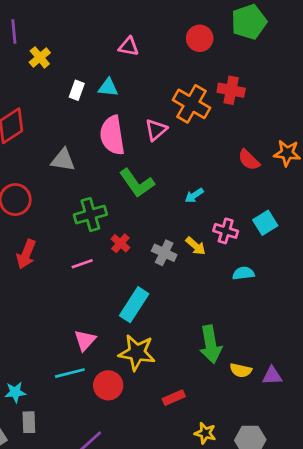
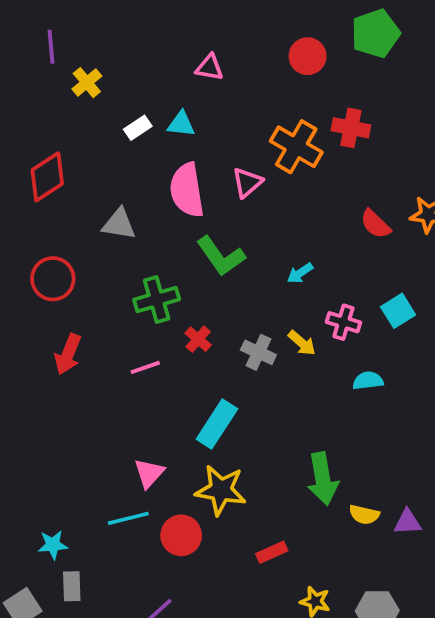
white rectangle: (77, 90) -> (138, 128), turned 36

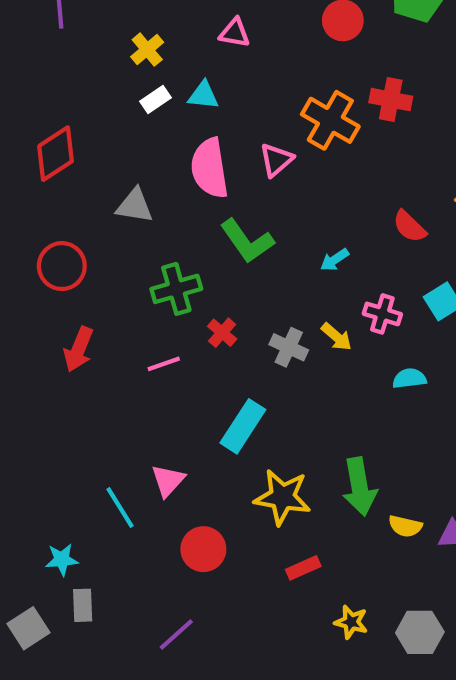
yellow cross: (87, 83) -> (147, 50), moved
red semicircle: (375, 224) -> (409, 226), moved
yellow star: (221, 490) -> (282, 497), moved
cyan line: (128, 518) -> (120, 508), moved, turned 72

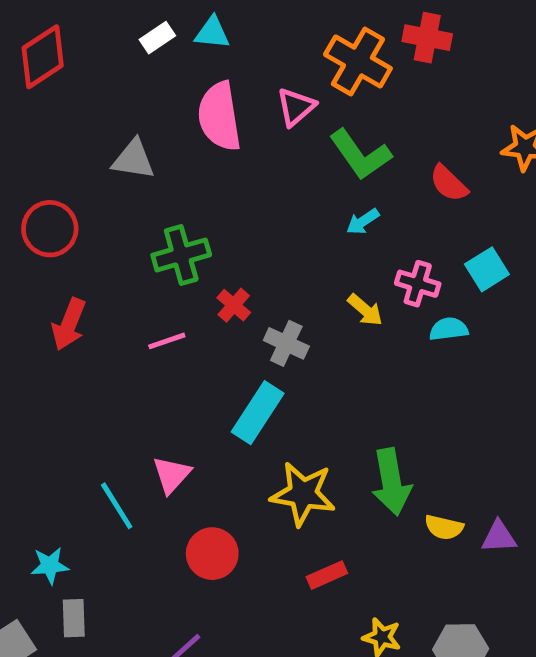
red diamond: (56, 154) -> (43, 57), moved
green L-shape: (247, 241) -> (360, 155), moved
gray cross: (289, 347) -> (286, 343), moved
cyan semicircle: (409, 378) -> (449, 329), moved

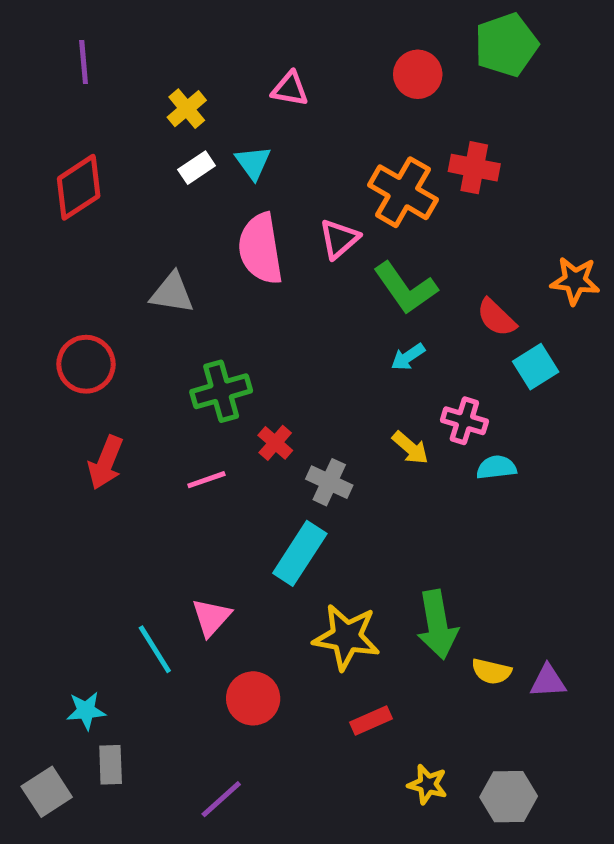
cyan triangle: (212, 33) -> (253, 163), turned 48
cyan square: (487, 269) -> (536, 367), moved

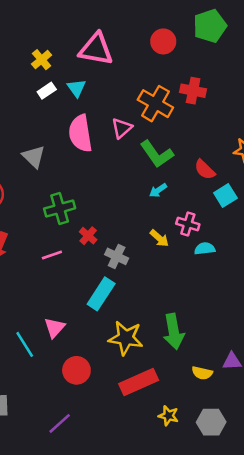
pink triangle: (290, 89) -> (96, 49), size x1.8
gray triangle: (172, 293) -> (34, 157), turned 35
yellow semicircle: (491, 671) -> (202, 373), moved
red rectangle: (371, 721) -> (139, 382), size x1.8

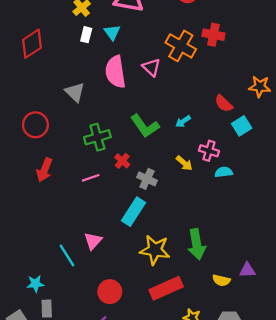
white rectangle: (47, 91) -> (86, 35), turned -42
pink triangle: (122, 128) -> (152, 67), turned -36
green L-shape: (157, 154) -> (145, 126), moved
red circle: (76, 370) -> (110, 292), moved

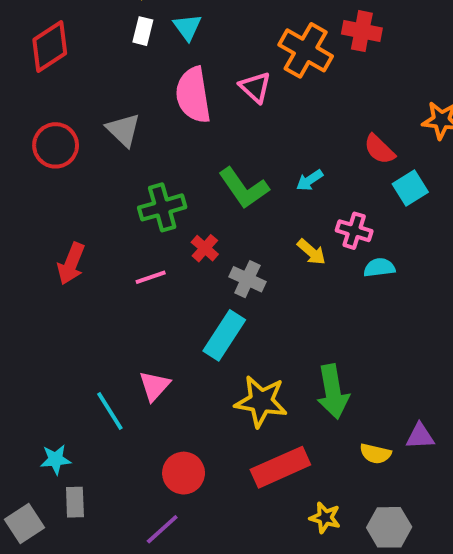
red circle: (35, 125) -> (56, 145), moved

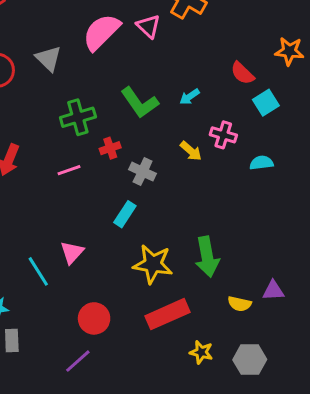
pink semicircle: (193, 95) -> (101, 32), turned 54
red cross: (205, 248) -> (110, 148), turned 30
cyan semicircle: (379, 268) -> (261, 163), moved
cyan rectangle: (224, 335) -> (125, 214), size x0.7

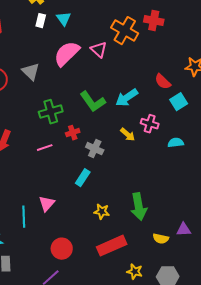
cyan arrow: (190, 97) -> (127, 98), size x1.6
yellow star: (153, 264) -> (102, 212), size x0.6
cyan line: (38, 271) -> (24, 217), turned 30

